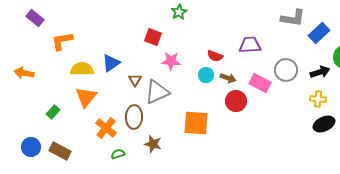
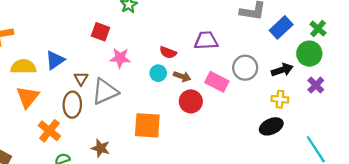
brown ellipse: (134, 117) -> (72, 105), moved
black ellipse: (324, 124) -> (271, 126), moved

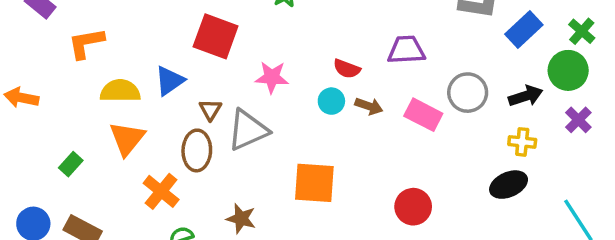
red square: (101, 32) -> (216, 36), moved, size x1.5
red circle: (191, 101) -> (413, 207), moved

